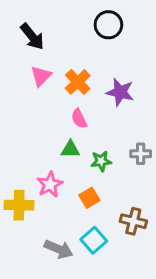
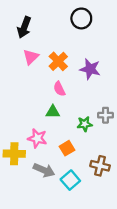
black arrow: (32, 36) -> (24, 27), turned 60
green star: (101, 161) -> (85, 124), moved
pink star: (50, 185) -> (37, 138), turned -30
gray arrow: (59, 249) -> (44, 170), moved

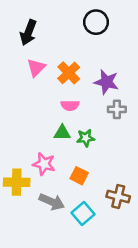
pink semicircle: (59, 89) -> (70, 105), turned -64
gray cross: (106, 115) -> (117, 109), moved
green star: (85, 124) -> (86, 138), moved
orange square: (67, 148) -> (79, 176), turned -32

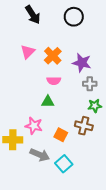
black arrow: (28, 33) -> (33, 15), moved, turned -54
green star: (86, 138) -> (95, 106), moved
brown cross: (118, 197) -> (84, 126), moved

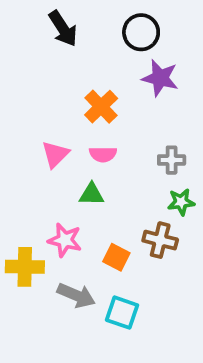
pink triangle: (28, 52) -> (55, 154), moved
purple star: (82, 63) -> (160, 78), moved
cyan square: (64, 164) -> (122, 313), turned -30

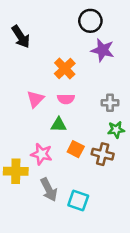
black arrow: (63, 28) -> (21, 37), moved
orange square: (116, 257) -> (76, 149), moved
gray arrow: (76, 295) -> (49, 190), turned 40

